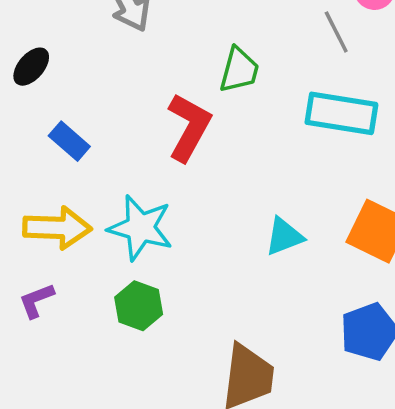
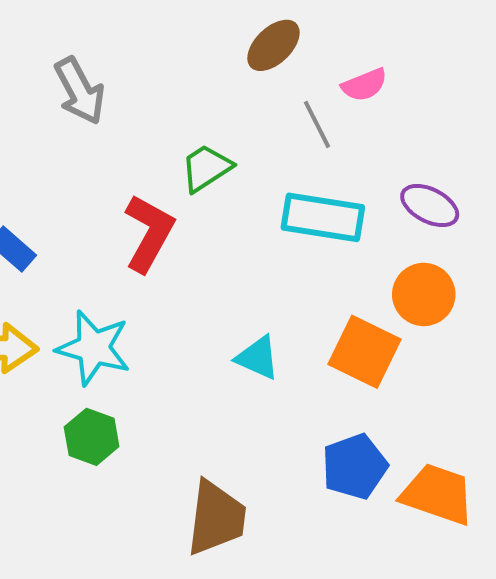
green trapezoid: (239, 70) -> (206, 168), turned -138
cyan triangle: (284, 236) -> (258, 358), turned 45

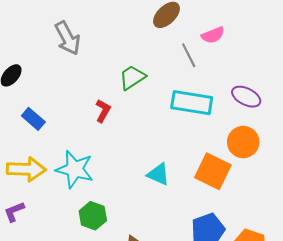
red L-shape: (149, 233) -> (103, 111), size x0.6
green hexagon: (92, 437) -> (93, 216), moved

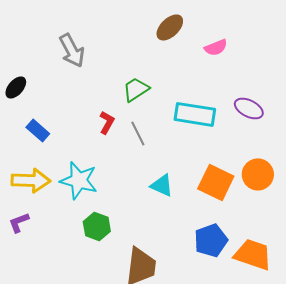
gray line: (189, 55) -> (138, 133), moved
orange circle: (243, 142) -> (258, 174), moved

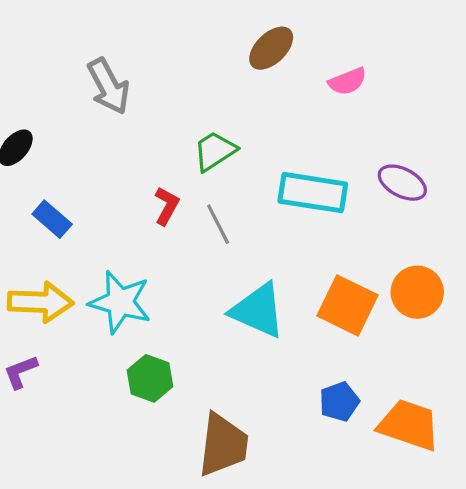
cyan triangle: (162, 185) -> (258, 310), size x1.5
blue pentagon: (211, 240) -> (339, 402), size x0.7

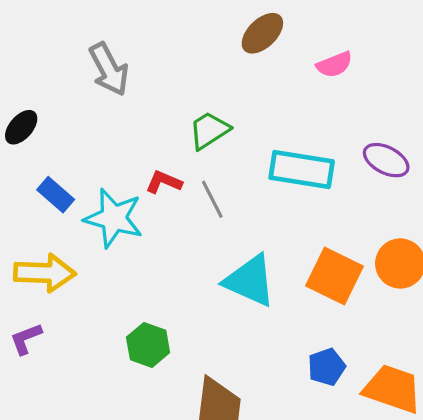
red L-shape: (167, 206) -> (164, 182), turned -96
cyan star: (120, 302) -> (114, 218), moved

